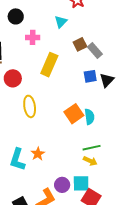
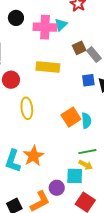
pink cross: (33, 37) -> (45, 27), moved, size x1.6
yellow rectangle: (49, 65) -> (48, 67), turned 70
orange star: (38, 154) -> (34, 156), size x1.5
cyan square: (81, 183) -> (75, 176), moved

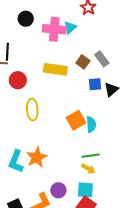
brown square: (79, 48) -> (83, 62), moved, turned -32
cyan square: (75, 176) -> (85, 190), moved

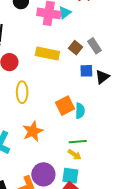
orange star: (37, 157) -> (33, 131), moved
purple circle: (58, 190) -> (43, 174), size x1.5

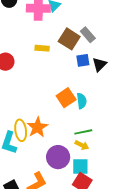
brown square: (76, 48) -> (69, 39), size x1.5
yellow rectangle: (47, 53) -> (42, 48), size x0.6
yellow ellipse: (22, 92) -> (21, 130), moved
purple circle: (43, 174) -> (58, 157), moved

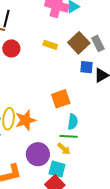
cyan semicircle: (82, 101) -> (73, 122), moved

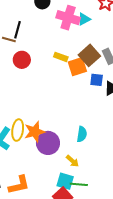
orange square: (61, 99) -> (77, 67), moved
green line: (69, 136) -> (79, 184), moved
purple circle: (38, 154) -> (48, 143), moved

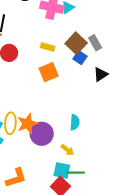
orange square: (77, 67) -> (49, 72), moved
blue square: (97, 80) -> (80, 58), moved, turned 32

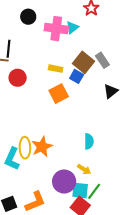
blue square: (80, 58) -> (77, 76), moved
purple circle: (42, 134) -> (64, 182), moved
green line: (76, 173) -> (94, 191), turned -48

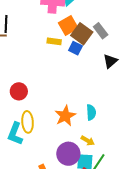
red circle: (18, 78) -> (19, 91), moved
orange square: (59, 94) -> (68, 26), moved
orange star: (42, 147) -> (65, 116), moved

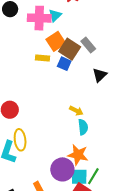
orange star: (65, 116) -> (78, 155), moved, turned -30
yellow arrow: (88, 141) -> (76, 111), moved

